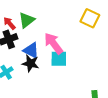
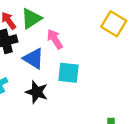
pink arrow: (54, 43) -> (55, 39), moved, size x0.7
black star: (31, 63) -> (37, 92), moved

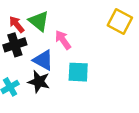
green triangle: (31, 19) -> (39, 21), turned -45
black star: (37, 92) -> (39, 82), moved

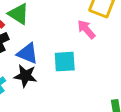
pink arrow: (63, 40) -> (86, 29), moved

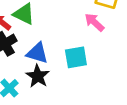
black star: (25, 76) -> (38, 76), turned 30

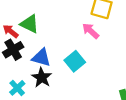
cyan square: (76, 57) -> (75, 61), turned -30

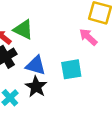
cyan square: (75, 61) -> (71, 69), turned 30

